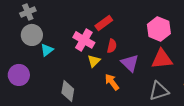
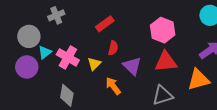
gray cross: (28, 12) -> (56, 15), moved
pink cross: (84, 40) -> (68, 57), moved
purple circle: (19, 75) -> (27, 67), moved

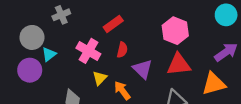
pink cross: (68, 57) -> (88, 51), moved
yellow triangle: (94, 64) -> (100, 78), moved

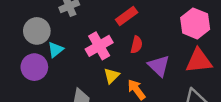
pink cross: (88, 51) -> (99, 46), turned 30

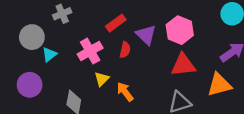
purple triangle: (159, 66) -> (146, 35), moved
purple circle: (34, 67) -> (30, 85), moved

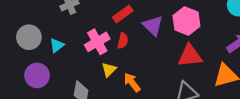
gray circle: (32, 37) -> (29, 37), moved
red semicircle: (125, 50) -> (123, 41), moved

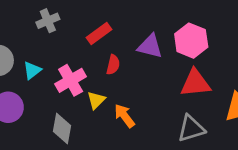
red rectangle: (123, 14) -> (99, 33), moved
purple triangle: (153, 26) -> (150, 46), turned -30
pink cross: (97, 42) -> (71, 80), moved

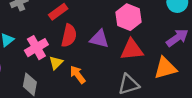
purple triangle: (150, 46) -> (99, 39), moved
red semicircle: (113, 65) -> (69, 36), size x1.5

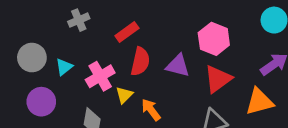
red triangle: (132, 50) -> (218, 79), turned -30

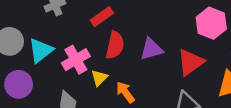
pink hexagon: (214, 39) -> (211, 23), moved
purple triangle: (178, 66) -> (151, 49), turned -30
cyan triangle: (64, 67) -> (41, 50), size x1.5

